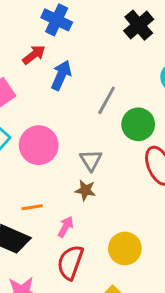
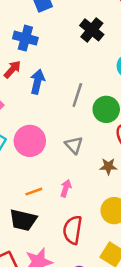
brown star: (85, 190) -> (108, 166), moved
pink arrow: (66, 227) -> (66, 188), moved

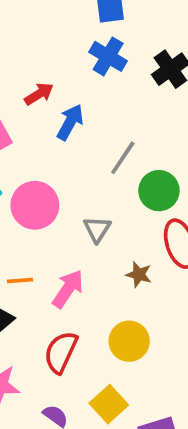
blue cross: (25, 38) -> (108, 56), moved
pink arrow: (66, 188) -> (68, 289), size x1.5

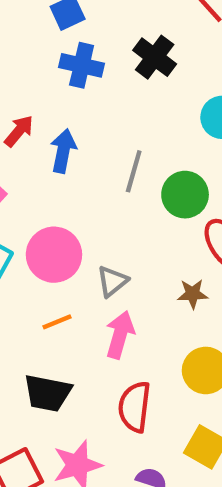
gray triangle: (97, 229) -> (112, 281), moved, turned 36
orange line: (20, 281) -> (57, 322), moved

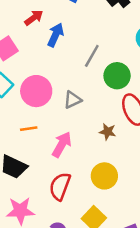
gray triangle: (112, 281) -> (72, 100), moved

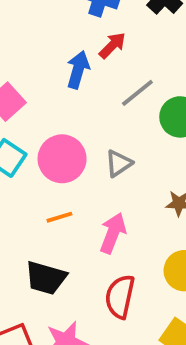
red arrow: (34, 18) -> (112, 45), moved
gray line: (92, 56) -> (137, 93), turned 30

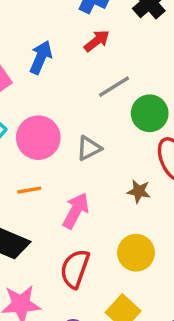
blue arrow: (78, 70) -> (41, 57), moved

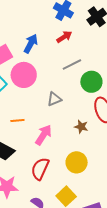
pink circle: (38, 138) -> (24, 75), moved

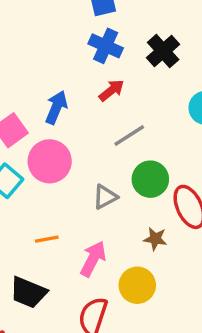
green circle: (91, 82) -> (150, 179), moved
yellow circle: (77, 162) -> (137, 285), moved

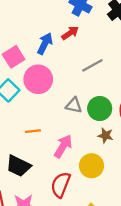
red arrow: (112, 90) -> (70, 33), moved
green circle: (150, 179) -> (100, 109), moved
gray triangle: (105, 197) -> (74, 105), turned 36

